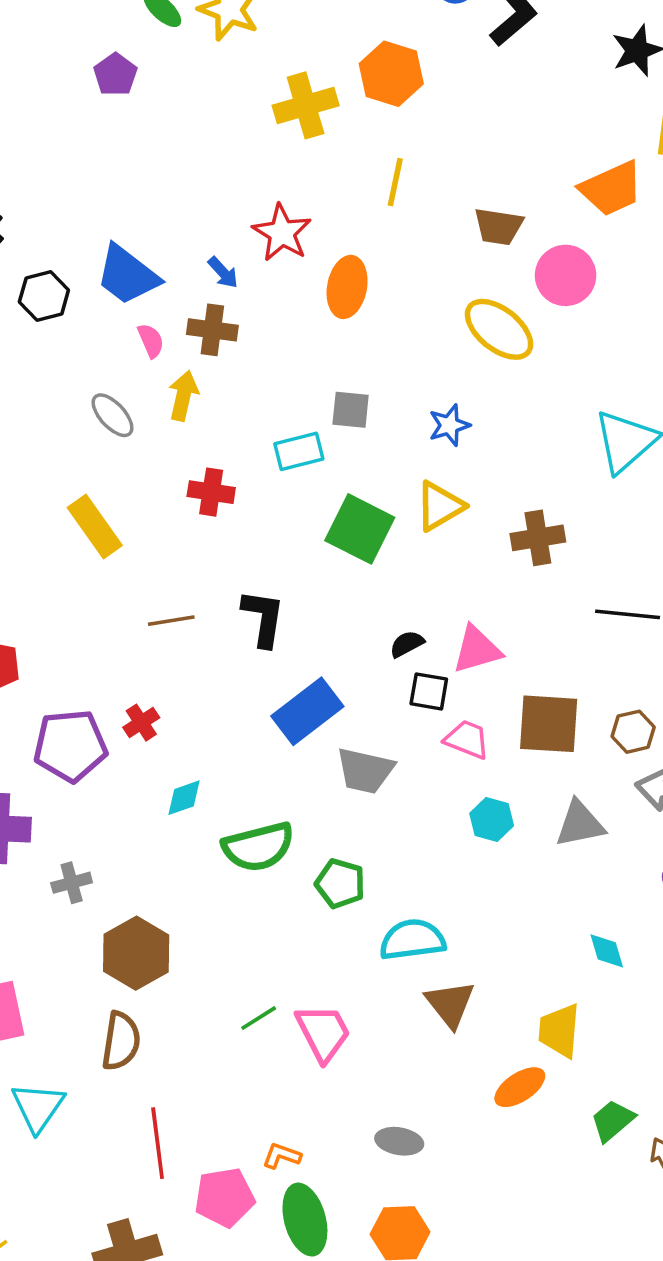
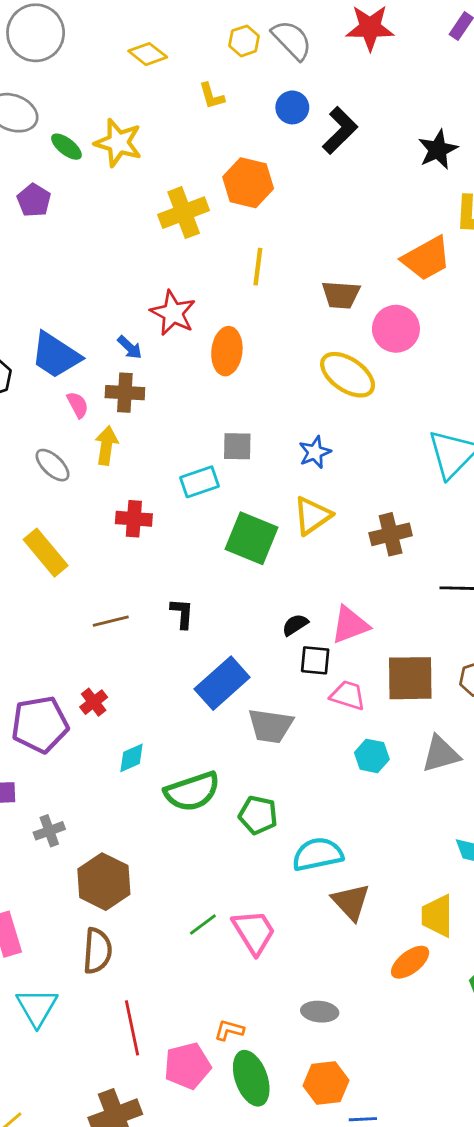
black L-shape: (263, 618) -> (182, 613), size x0.7

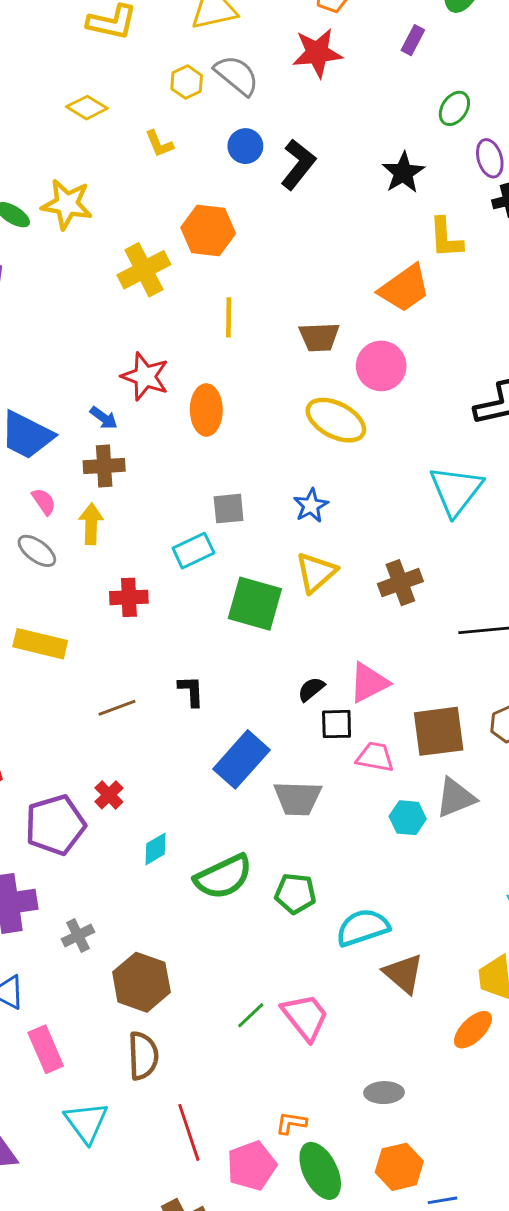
pink semicircle: (78, 405) -> (44, 502), moved
yellow rectangle: (46, 553) -> (40, 644), turned -30
gray triangle: (441, 754) -> (456, 798), moved

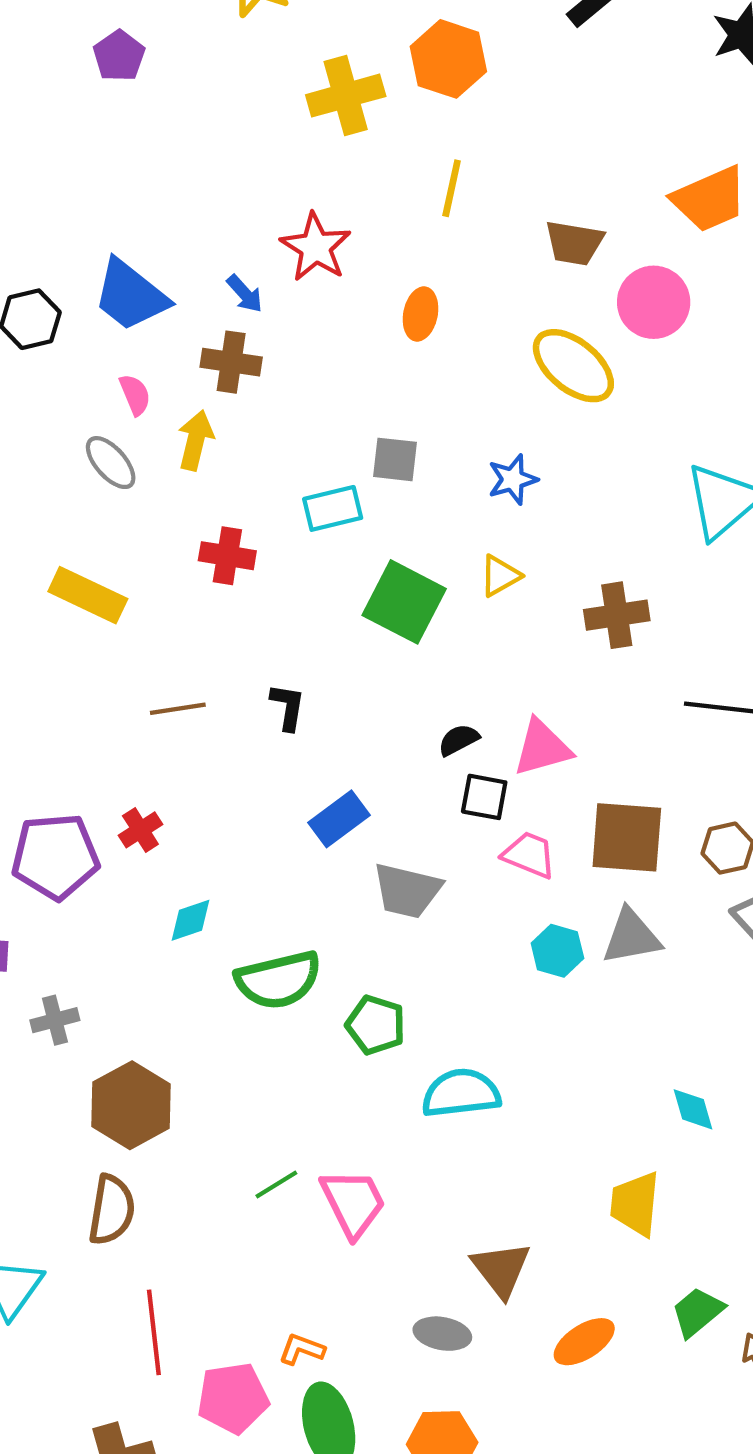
orange ellipse: (206, 410) -> (420, 314), moved, size x0.7
yellow triangle: (316, 572) -> (500, 576), size x0.7
blue rectangle: (242, 759) -> (339, 819), size x0.7
brown triangle: (403, 973) -> (501, 1269), moved
orange ellipse: (473, 1030) -> (584, 1342), moved

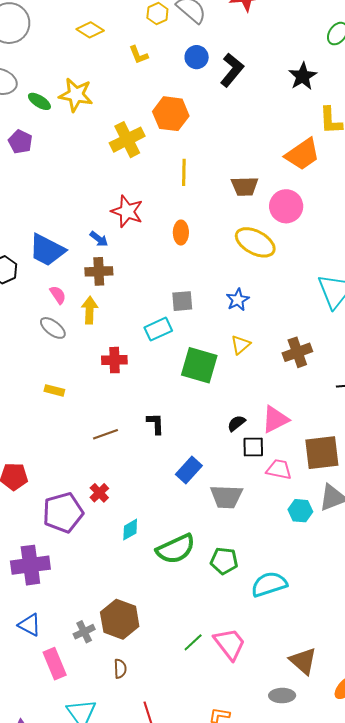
yellow rectangle: (88, 595) -> (54, 390), size x0.6
gray cross: (55, 1020) -> (84, 632), moved
brown semicircle: (112, 1210) -> (120, 669), size x0.6

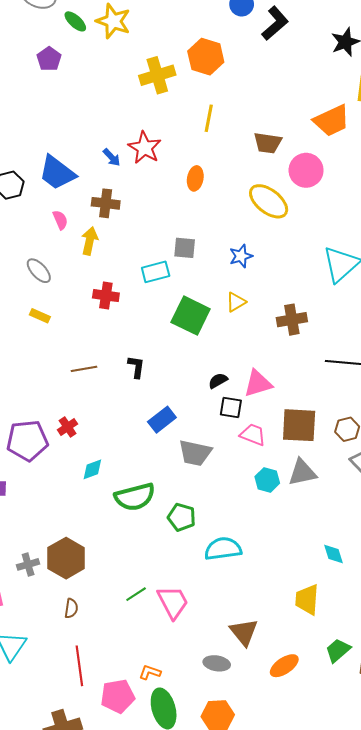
blue arrow: (99, 239) -> (112, 157), moved
gray ellipse: (53, 328) -> (39, 271), moved
brown semicircle: (120, 669) -> (71, 608), moved

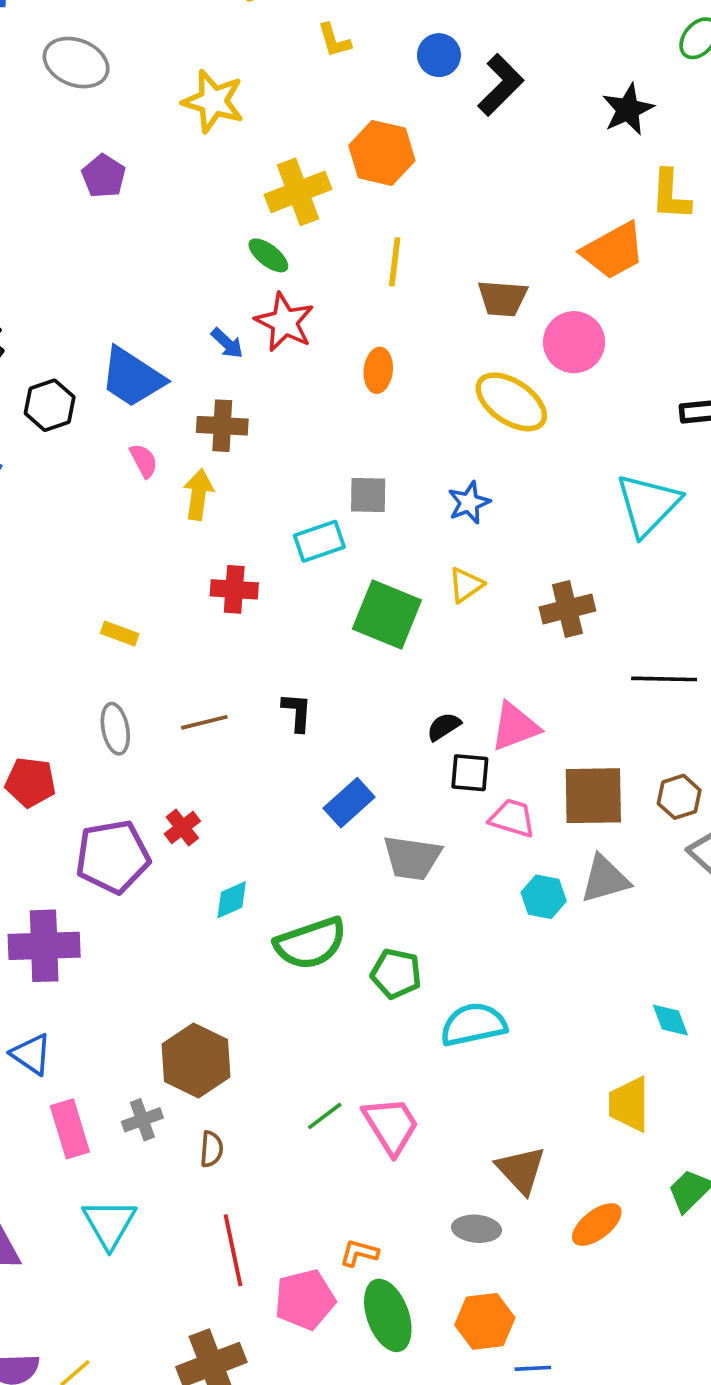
green ellipse: (75, 21) -> (268, 255), moved
gray ellipse: (39, 271) -> (115, 729), moved, turned 36
gray cross: (28, 564) -> (142, 1120), moved

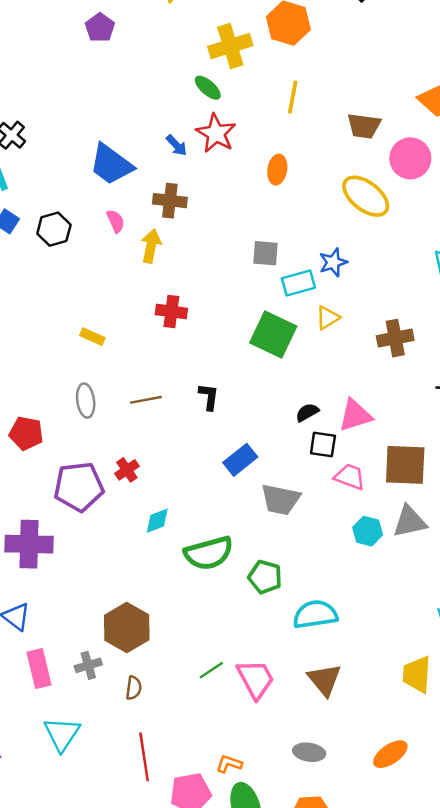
black hexagon: (50, 405) -> (54, 229), moved
cyan rectangle: (319, 541) -> (298, 283), moved
brown triangle: (521, 1170) -> (325, 680), moved

